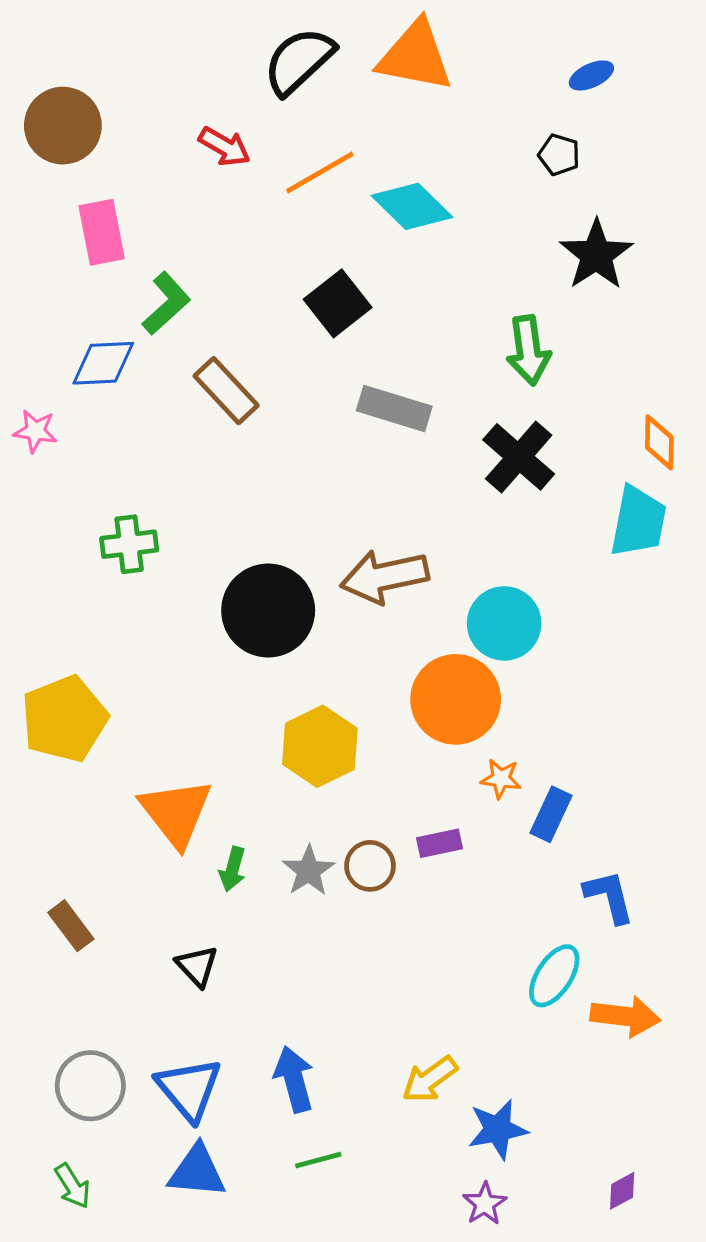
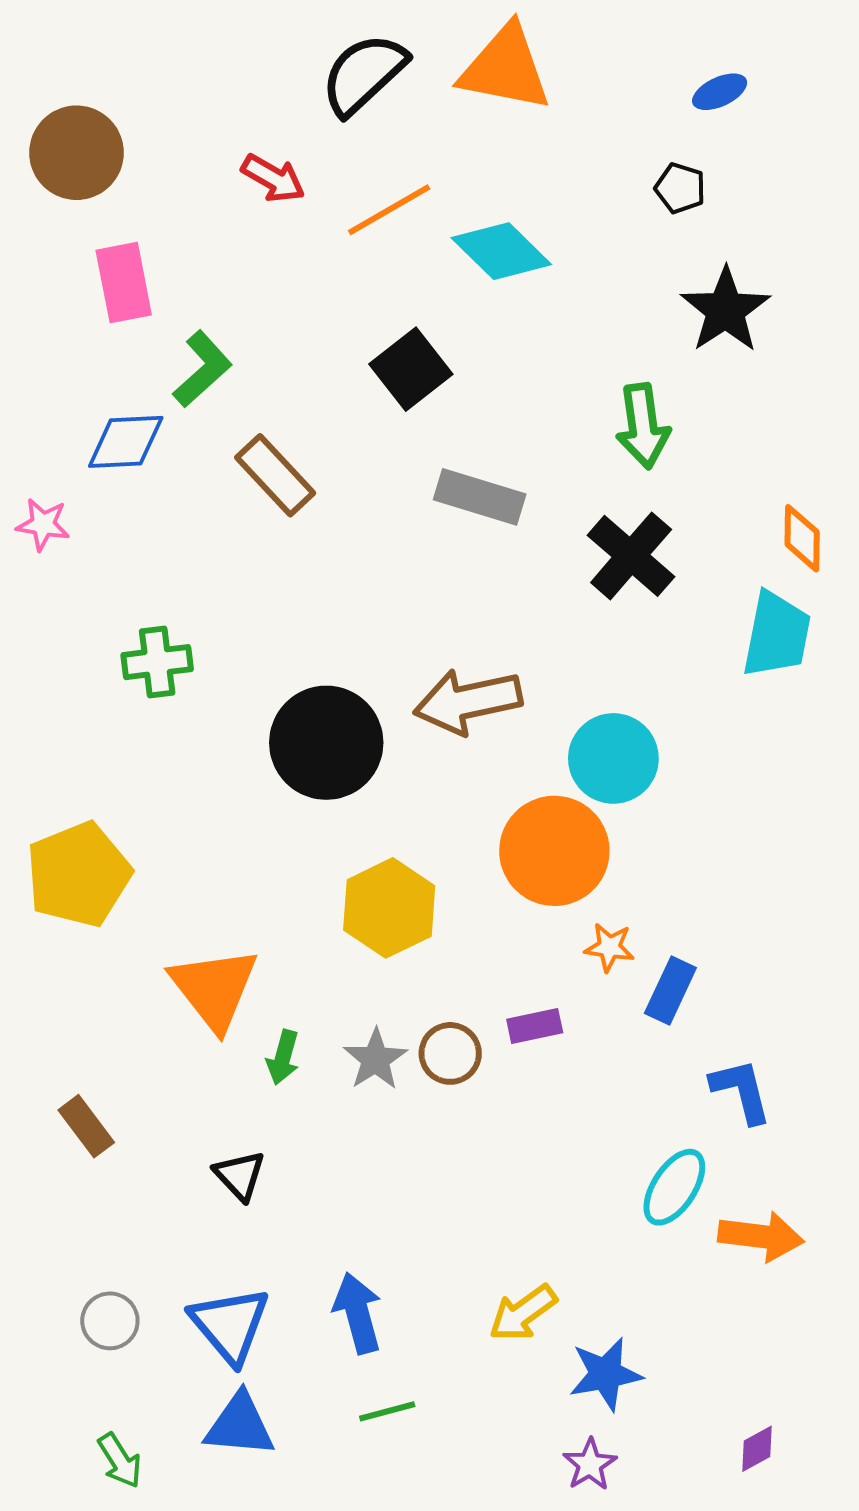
gray circle: (90, 1086) -> (110, 1321), size x0.7
green arrow: (73, 1186) -> (120, 1461), moved

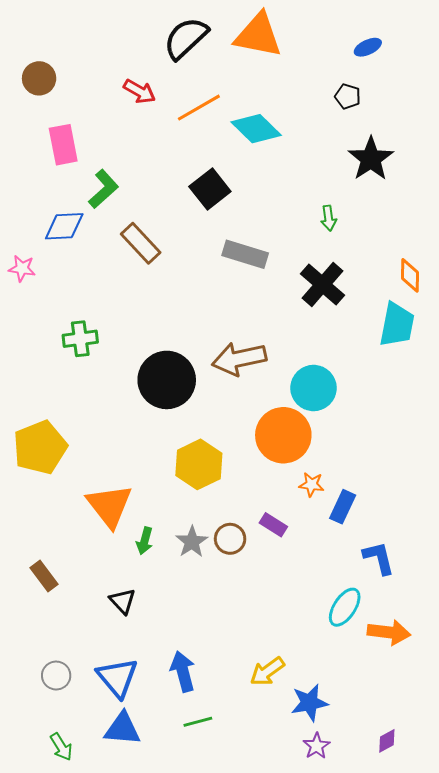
brown circle: (76, 153) -> (39, 78), size x0.7
green arrow: (643, 426) -> (329, 218), size x0.6
purple rectangle: (535, 1026) -> (273, 525), turned 44
purple star: (590, 1464) -> (317, 746), moved

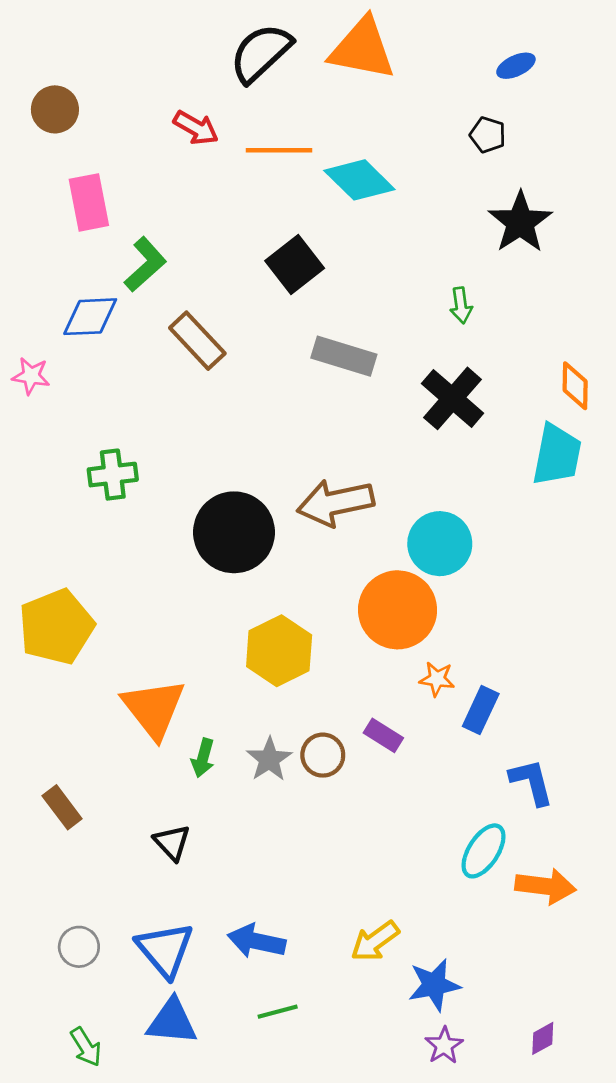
orange line: (199, 108) -> (279, 150), turned 30
blue arrow: (183, 672) -> (257, 941), turned -63

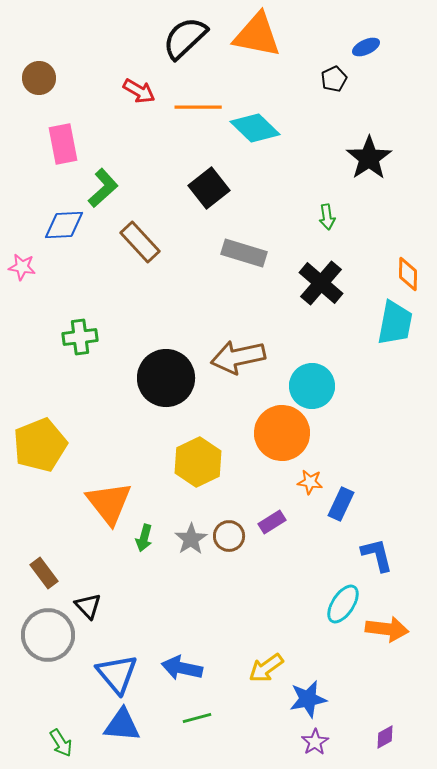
black pentagon: (488, 135) -> (334, 79), moved, turned 30
purple rectangle: (383, 735) -> (272, 522), turned -64
black triangle: (172, 842) -> (88, 606), moved
gray circle: (79, 947) -> (48, 635), moved, size x1.8

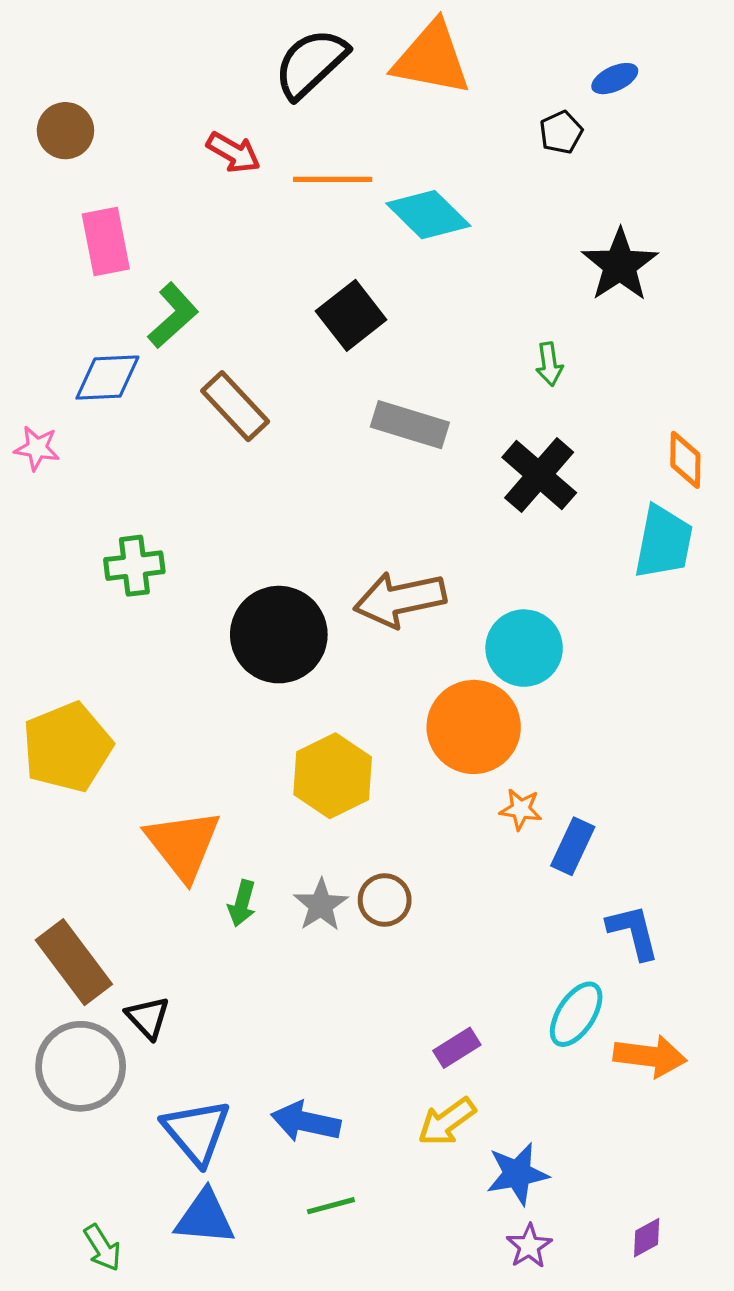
purple rectangle: (272, 522) -> (457, 1048), moved
brown rectangle: (44, 573) -> (74, 962), size x1.6

